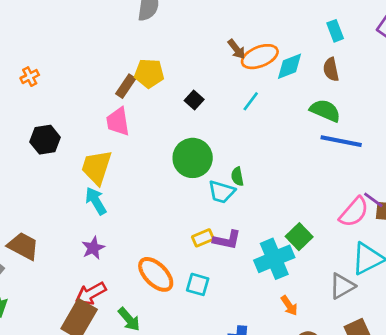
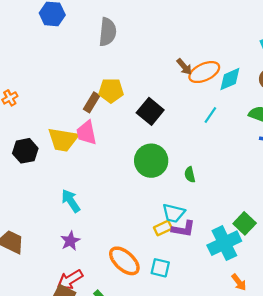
black square: (194, 100) -> (150, 111), size x1.6
cyan line: (251, 101) -> (210, 115), moved
yellow trapezoid: (97, 167) -> (63, 140), moved, turned -96
cyan trapezoid: (222, 192) -> (174, 213), moved

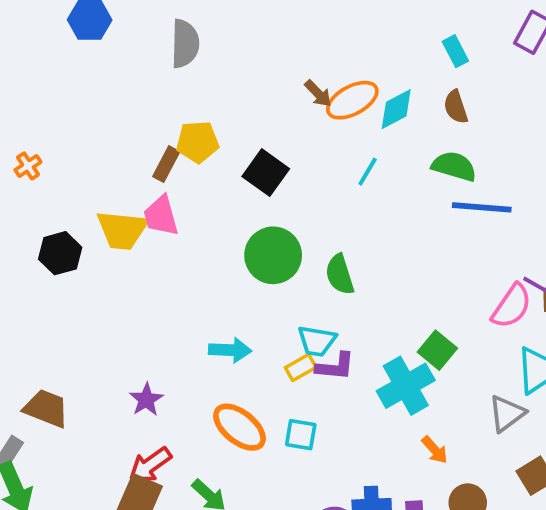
green semicircle: (190, 175) -> (340, 274), size x1.5
cyan arrow: (71, 201) -> (230, 350), moved, turned 130

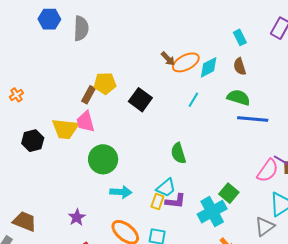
gray semicircle: (185, 44) -> (81, 28), moved
green circle: (273, 255) -> (103, 159), moved
cyan trapezoid: (317, 341) -> (166, 188), turned -50
yellow rectangle: (301, 367) -> (157, 201), turned -42

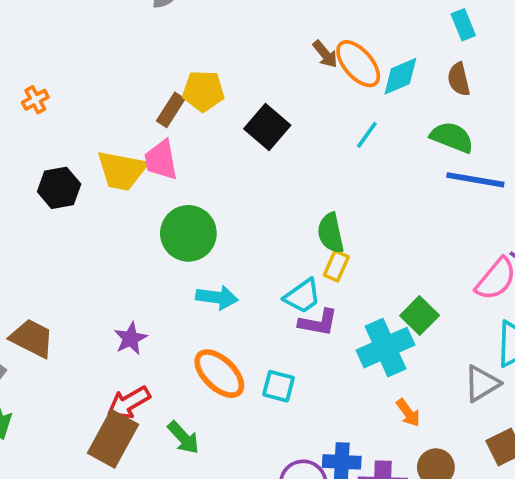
orange ellipse: (186, 62) -> (358, 64), turned 72
yellow rectangle: (157, 201) -> (336, 266), moved

